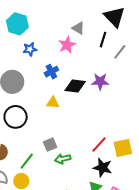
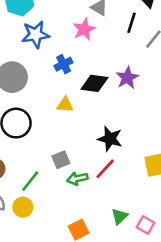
blue star: (30, 49) -> (36, 35), size x1.5
purple star: (100, 82) -> (127, 78), turned -30
red line: (99, 145) -> (105, 169), moved
black star: (103, 168) -> (110, 139), moved

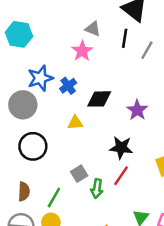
blue star: (36, 35) -> (40, 78), moved
purple star: (127, 78) -> (137, 110), moved
green arrow: (77, 179) -> (97, 189), turned -60

